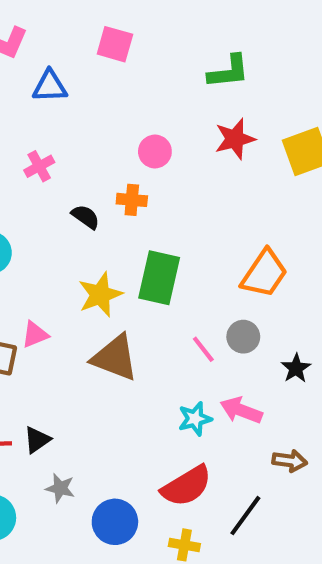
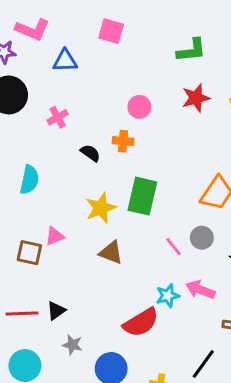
brown triangle: (115, 358) -> (111, 253), size x0.7
red semicircle: (186, 486) -> (141, 322), moved

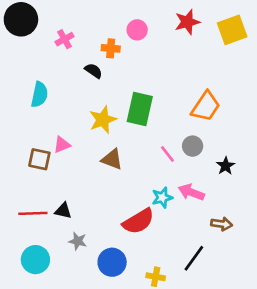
orange cross: (123, 141) -> (111, 48), moved
black triangle: (56, 311) -> (63, 211), turned 48

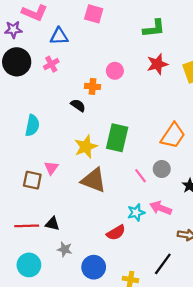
pink cross: (64, 39) -> (51, 64), moved
pink triangle: (62, 145) -> (51, 168), turned -32
brown triangle: (112, 159) -> (94, 180), size x1.4
red semicircle: (138, 221) -> (116, 233), size x0.7

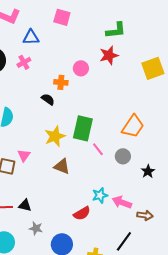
red star: (157, 64) -> (109, 55), moved
pink line: (141, 176) -> (98, 149), moved
brown triangle: (94, 180) -> (62, 166), size x0.7
pink arrow: (161, 208) -> (122, 202), moved

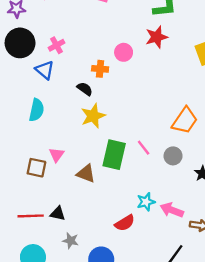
blue triangle: (31, 37) -> (45, 70), moved, turned 42
green rectangle: (83, 128) -> (114, 155), moved
yellow star: (55, 136) -> (93, 116), moved
brown triangle: (62, 166) -> (86, 174), moved

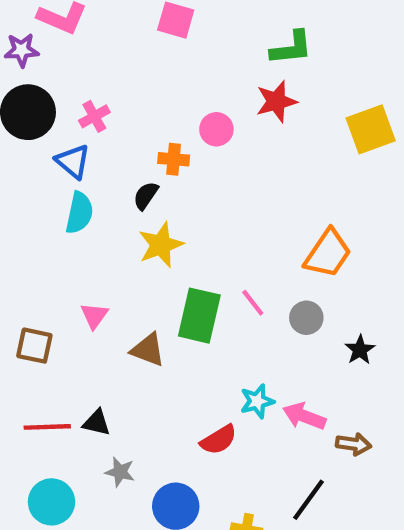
black semicircle: (85, 89) -> (146, 196), turned -91
cyan semicircle: (36, 110) -> (79, 213), moved
brown square: (36, 168) -> (34, 346), moved

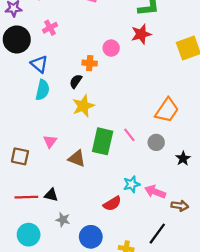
pink cross: (94, 116) -> (50, 28), moved

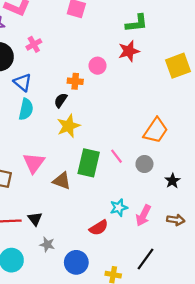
pink triangle: (50, 141) -> (34, 163), size x1.5
pink arrow: (155, 192) -> (143, 215), turned -84
black triangle: (51, 195) -> (35, 219), turned 40
brown arrow: (180, 206) -> (176, 220), moved

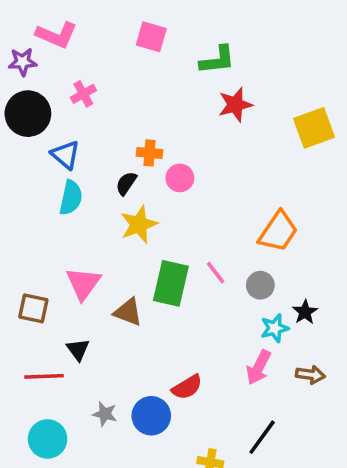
green L-shape: (137, 23) -> (217, 60), moved
pink circle: (98, 66) -> (180, 178), moved
cyan star: (119, 208) -> (275, 328), moved
black triangle: (35, 219) -> (78, 350), moved
blue circle: (76, 262) -> (151, 416), moved

